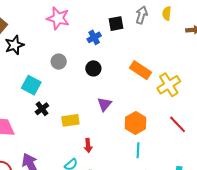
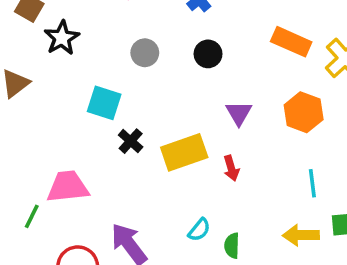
yellow rectangle: (70, 120) -> (184, 152), size x1.4
orange hexagon: (136, 123) -> (304, 112), moved
red arrow: (88, 145) -> (231, 168), moved

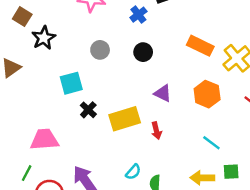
cyan square: (104, 103) -> (71, 83), turned -35
purple triangle: (239, 113) -> (163, 93), turned -36
cyan line: (312, 183) -> (211, 143), turned -48
green line: (32, 216) -> (27, 173), moved

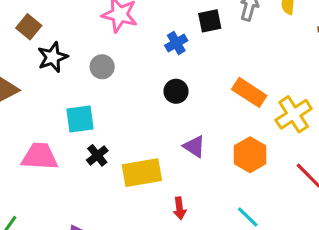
gray circle: (100, 50) -> (102, 67), moved
red arrow: (156, 131) -> (180, 208), moved
pink trapezoid: (44, 140) -> (40, 156), moved

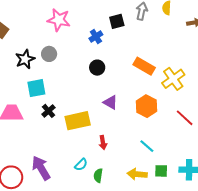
black star: (53, 57) -> (25, 59), moved

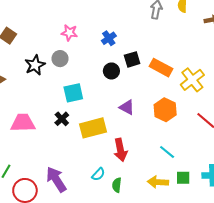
pink star: (59, 20) -> (69, 33), moved, size x0.7
black square: (117, 21) -> (132, 59), moved
cyan square: (36, 88) -> (73, 93), moved
red arrow: (103, 142) -> (120, 150), size x1.5

